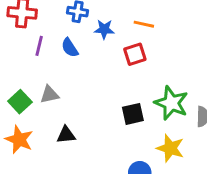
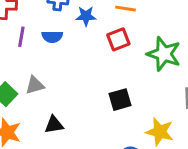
blue semicircle: (70, 48) -> (52, 37), turned -54
green star: (171, 103) -> (164, 54), moved

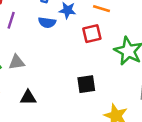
blue semicircle: (52, 37) -> (47, 23), moved

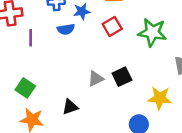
gray triangle: (17, 62) -> (96, 79), moved

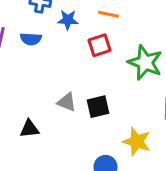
blue semicircle: (66, 29) -> (31, 39), moved
gray triangle: (96, 79) -> (67, 102), turned 35

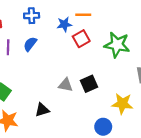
blue star: (68, 20) -> (64, 24), moved
blue semicircle: (31, 39) -> (30, 44), turned 136

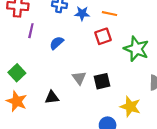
blue star: (64, 24) -> (82, 13), moved
blue semicircle: (30, 44) -> (57, 43), moved
gray triangle: (65, 85) -> (79, 78), turned 32

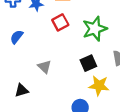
green star: (136, 49) -> (95, 29), turned -30
black square: (102, 81) -> (88, 63), moved

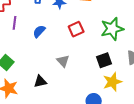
red square: (60, 22) -> (76, 29), moved
yellow star: (99, 86) -> (112, 82), turned -30

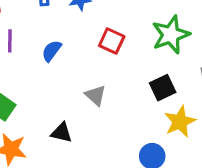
red square: (76, 29) -> (112, 41), turned -35
black triangle: (40, 81) -> (62, 133), turned 32

